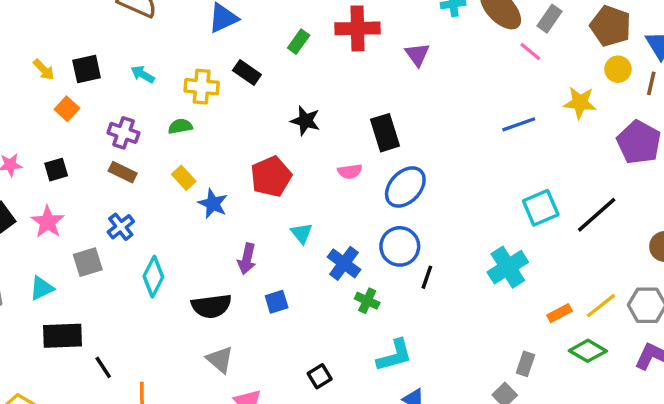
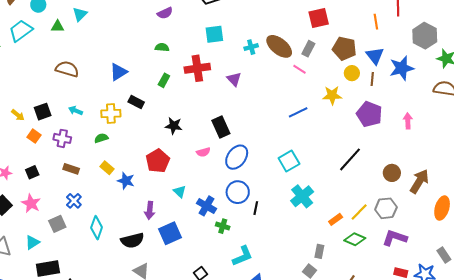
purple cross: (123, 133) -> (62, 138), moved
cyan square: (541, 208) -> (289, 161), moved
blue square: (277, 302) -> (170, 233), size x1.6

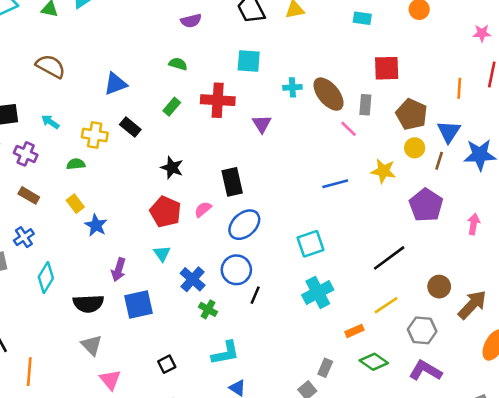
gray rectangle: (308, 49) -> (365, 105), turned -35
pink semicircle: (203, 152) -> (203, 209), turned 144
red pentagon: (158, 161) -> (165, 212), moved, turned -30
yellow line: (359, 212) -> (386, 305), moved

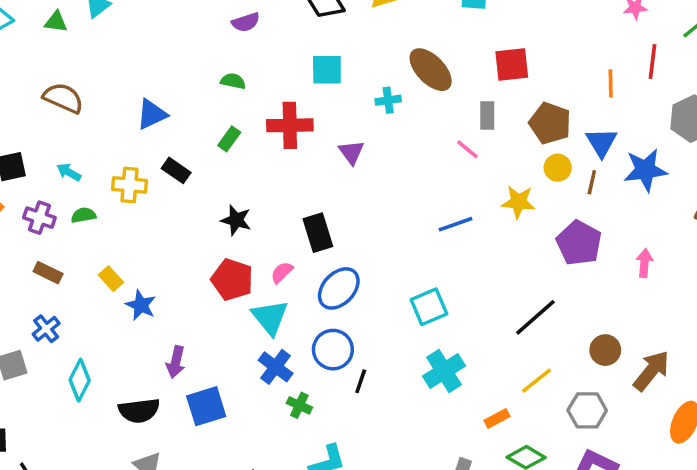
brown ellipse: (329, 94) -> (431, 70), moved
green semicircle: (76, 164) -> (84, 215), moved
cyan triangle: (162, 254) -> (270, 317), moved, size x1.6

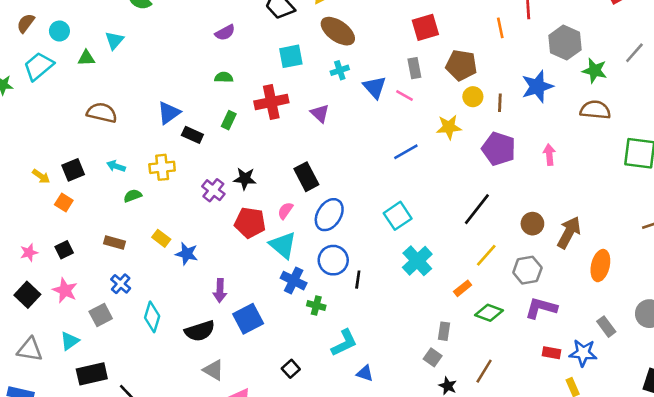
brown ellipse: (431, 70) -> (338, 31), moved
blue triangle: (601, 142) -> (375, 87), moved
black rectangle: (176, 170) -> (192, 135), moved
purple cross: (39, 218) -> (213, 190), moved, turned 30

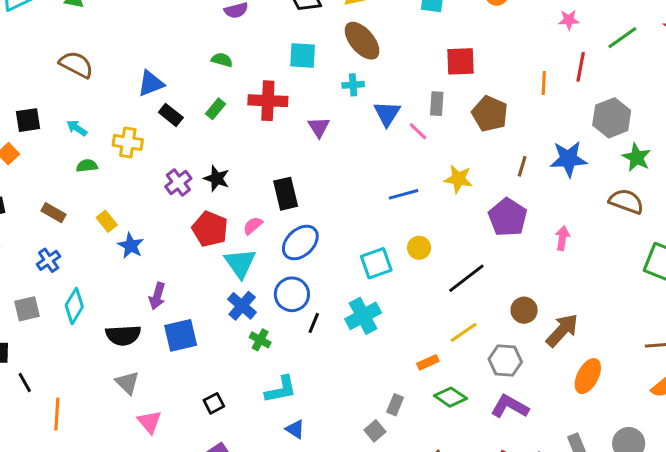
yellow circle: (473, 97) -> (419, 248), moved
cyan cross: (417, 261) -> (363, 316), moved
gray square: (101, 315) -> (27, 309), moved

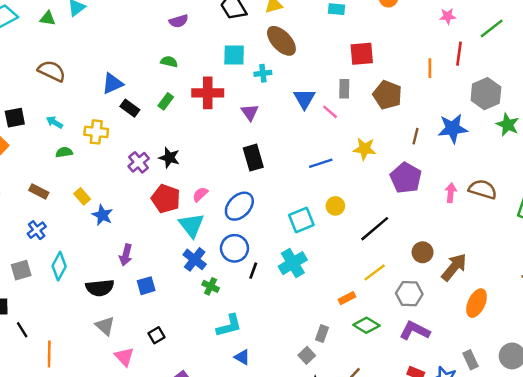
cyan cross: (353, 85) -> (263, 73), moved
black rectangle: (286, 194) -> (253, 158), moved
brown semicircle: (626, 201) -> (483, 189), moved
blue square: (181, 335) -> (146, 286), size x0.7
black square: (214, 403) -> (157, 335), moved

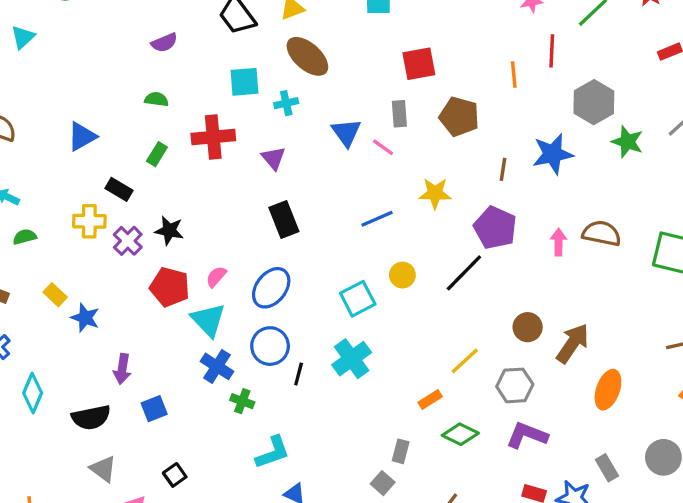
black rectangle: (130, 108) -> (119, 189), moved
yellow cross: (96, 132) -> (89, 221), moved
black line: (375, 229) -> (464, 273), moved

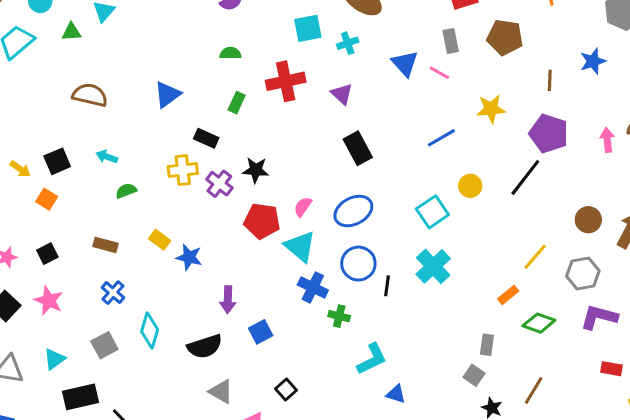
blue star: (553, 154) -> (593, 61), size x0.7
blue ellipse: (271, 288) -> (353, 211), turned 30

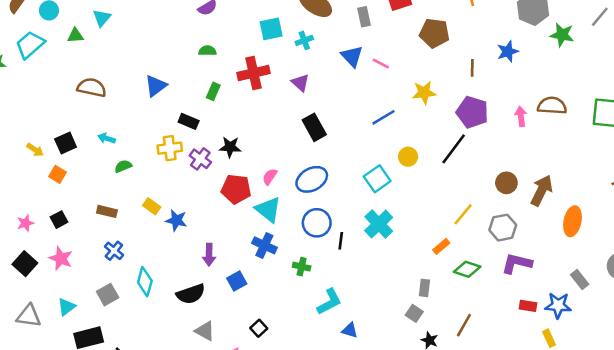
gray rectangle: (451, 41) -> (364, 17), moved
blue cross: (313, 287) -> (264, 245), moved

